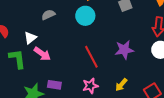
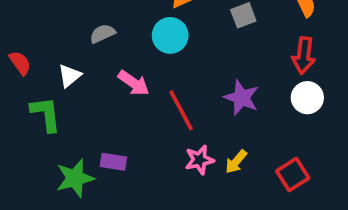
purple star: (124, 50) -> (241, 98), turned 30
pink arrow: (42, 54) -> (134, 83), moved
pink star: (90, 86) -> (199, 160), moved

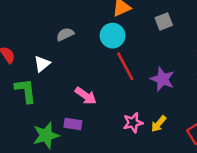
pink arrow: (134, 83) -> (86, 96), moved
red line: (181, 110) -> (125, 66), moved

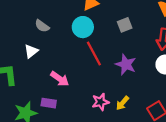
gray square: (164, 22) -> (125, 25), moved
gray semicircle: (65, 34) -> (42, 26), turned -120
white triangle: (42, 64) -> (31, 51), moved

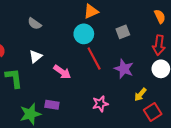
gray semicircle: (42, 26) -> (34, 24), moved
pink arrow: (60, 79) -> (62, 72), moved
yellow arrow: (122, 103) -> (140, 95), moved

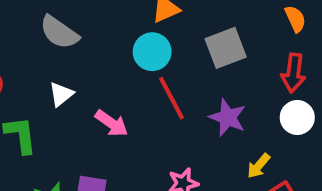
gray semicircle: (34, 24) -> (59, 32), size x1.5
gray square: (123, 32) -> (226, 48), size x1.5

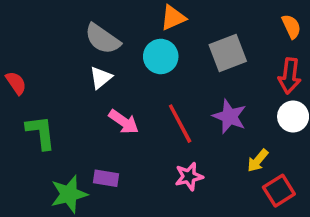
gray semicircle: (59, 32) -> (102, 39), moved
white triangle: (61, 94) -> (101, 78), moved
red line: (171, 98) -> (180, 124), moved

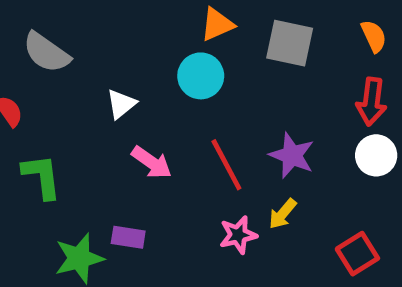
gray semicircle: (102, 39) -> (46, 53), moved
gray square: (228, 53) -> (290, 43), moved, turned 33
yellow arrow: (258, 161) -> (283, 214), moved

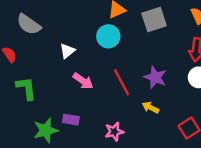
gray square: (290, 43) -> (154, 19), turned -30
yellow arrow: (283, 214) -> (150, 107), turned 77
pink star: (238, 235) -> (114, 132), moved

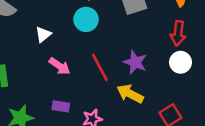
yellow arrow: (150, 107) -> (130, 94), size x1.5
purple rectangle: (71, 120) -> (61, 106), moved

